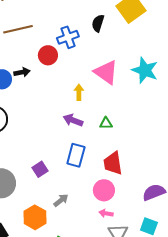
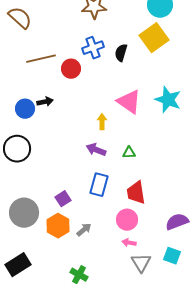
blue cross: (68, 37) -> (93, 48), moved
red circle: (48, 55) -> (71, 69), moved
orange hexagon: (35, 217) -> (58, 226), moved

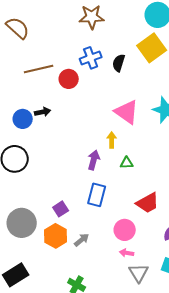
yellow arrow: (102, 122) -> (112, 140), moved
purple arrow: (96, 150) -> (94, 160), turned 84
red trapezoid: (136, 193) -> (148, 203), moved, turned -110

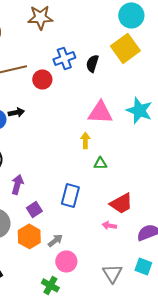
brown star: (92, 17) -> (40, 17), moved
pink triangle: (127, 112) -> (100, 112), turned -32
purple arrow: (94, 160) -> (17, 184), moved
pink circle: (125, 230) -> (66, 261), moved
pink arrow: (127, 253) -> (109, 225), moved

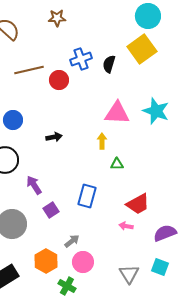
brown star: (40, 17) -> (57, 18), size x0.7
black arrow: (16, 112) -> (54, 137), moved
purple arrow: (17, 184) -> (34, 185), turned -48
orange hexagon: (29, 236) -> (46, 261), moved

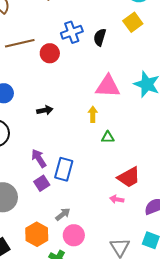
yellow square: (142, 49) -> (133, 22), size x0.7
purple arrow: (34, 185) -> (39, 158), moved
blue rectangle: (87, 196) -> (64, 169), moved

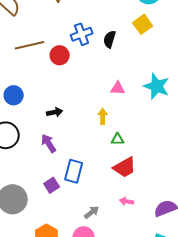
pink triangle: (108, 86) -> (118, 88), size x0.6
purple arrow: (39, 158) -> (49, 143), moved
red trapezoid: (129, 177) -> (125, 167), moved
gray arrow: (63, 214) -> (92, 212), moved

